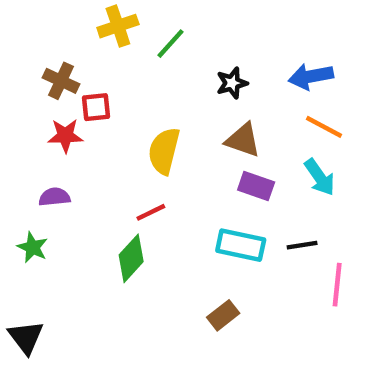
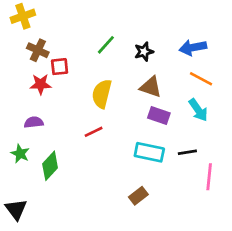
yellow cross: (118, 26) -> (23, 16), moved
green line: (171, 44) -> (106, 45), moved
green diamond: (131, 258) -> (50, 166), moved

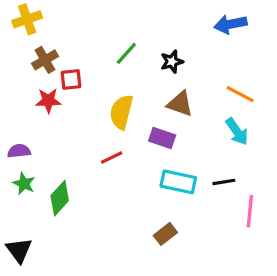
blue arrow: (193, 48) -> (230, 24), moved
brown cross: (38, 50) -> (45, 60), turned 35
purple rectangle: (159, 116) -> (162, 138), moved
purple semicircle: (34, 122) -> (19, 151), moved

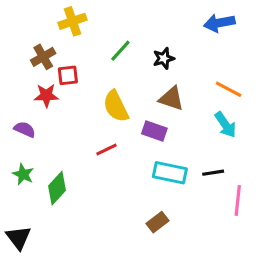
yellow cross: (27, 19) -> (73, 21), moved
yellow semicircle: (121, 112) -> (116, 106), turned -40
purple semicircle: (19, 151) -> (25, 129), moved, turned 30

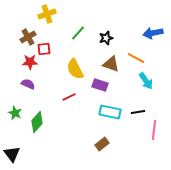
blue arrow: (219, 23) -> (153, 33), moved
orange line: (229, 89) -> (136, 58), moved
purple semicircle: (25, 129) -> (28, 84), moved

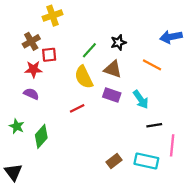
green line: (78, 33) -> (89, 50), moved
brown triangle: (111, 64) -> (113, 69), moved
cyan arrow: (146, 81) -> (141, 99), moved
cyan rectangle: (110, 112) -> (146, 161), moved

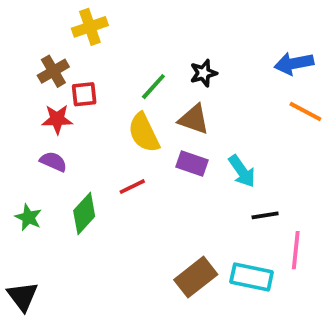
orange line: (152, 65) -> (305, 112), moved
green diamond: (41, 136) -> (84, 214), moved
brown rectangle: (114, 161) -> (196, 277), size x1.5

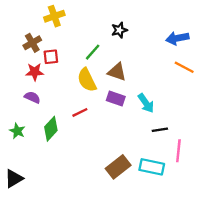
black star: (203, 73) -> (119, 30), moved
black triangle: (23, 296) -> (14, 179), turned 36

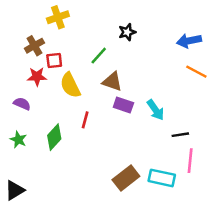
brown triangle: (117, 72) -> (112, 82), moved
yellow semicircle: (87, 80) -> (70, 85), moved
purple semicircle: (32, 97) -> (22, 104), moved
red line: (80, 112) -> (85, 120), turned -49
black line: (160, 130) -> (180, 135), moved

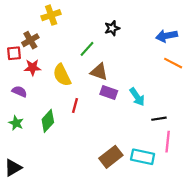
red square: (54, 60) -> (14, 53), moved

